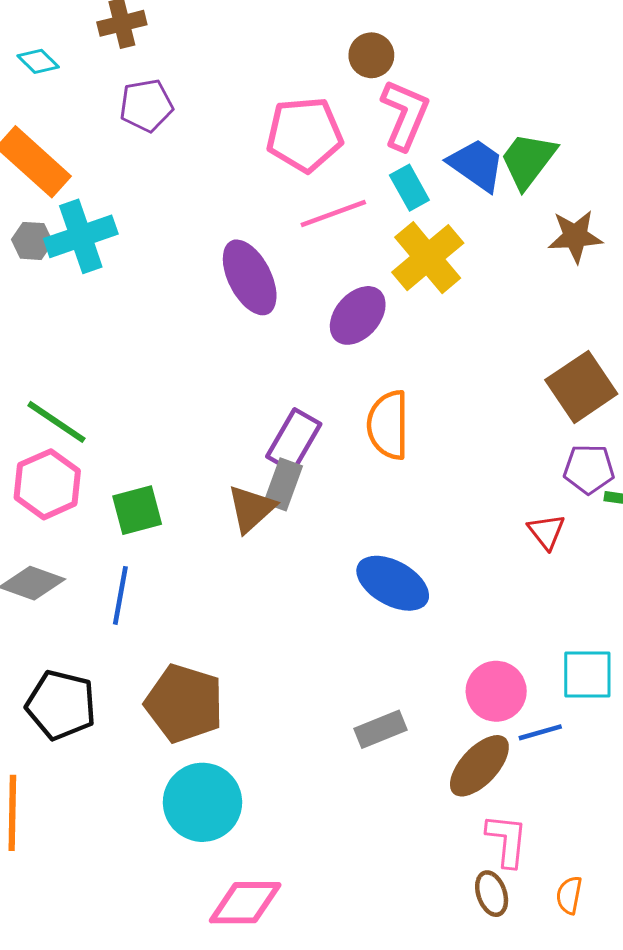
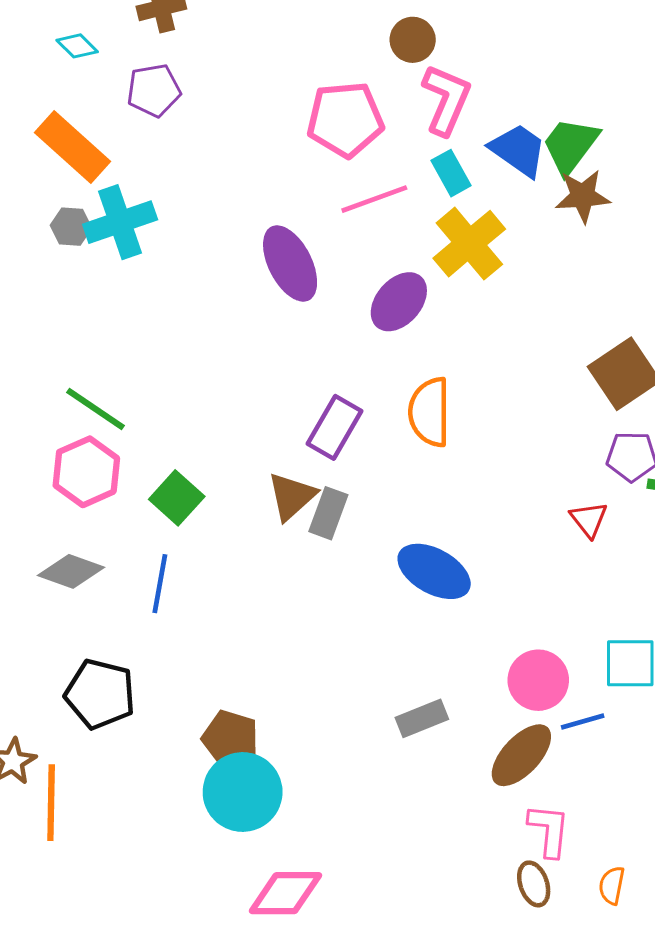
purple pentagon: (146, 105) -> (154, 90), moved
brown star: (575, 236) -> (583, 196), moved
gray rectangle: (283, 484) -> (328, 513), moved
green square: (137, 510) -> (177, 498), turned -33
brown pentagon: (184, 703) -> (230, 738), moved, size x0.7

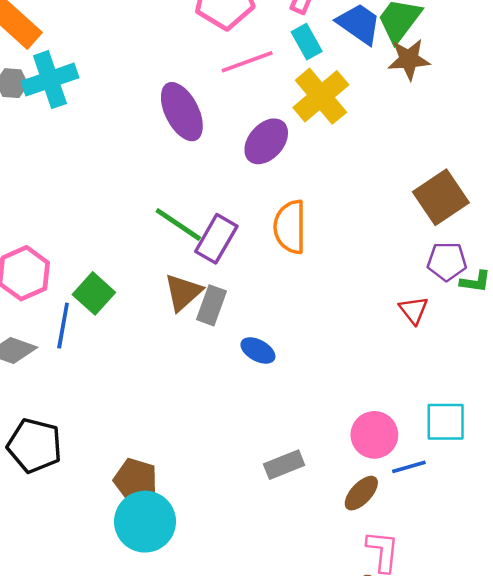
green line: (96, 409) -> (178, 225), moved
blue ellipse: (434, 571) -> (258, 350), moved, size x0.6
blue line: (160, 584) -> (63, 326), moved
brown ellipse: (521, 755) -> (361, 493), size x0.7

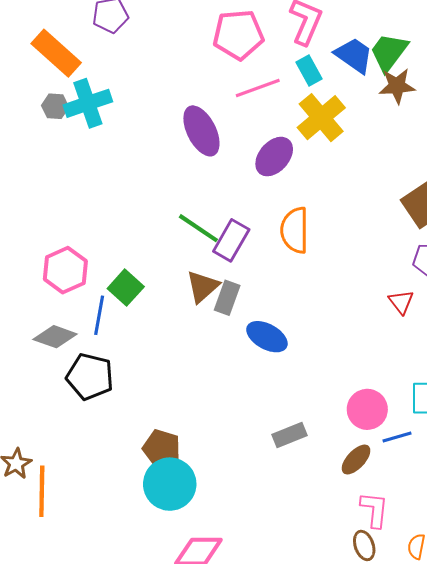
blue ellipse: (258, 350) -> (267, 337), size x1.4
black pentagon: (35, 446) -> (90, 377), moved

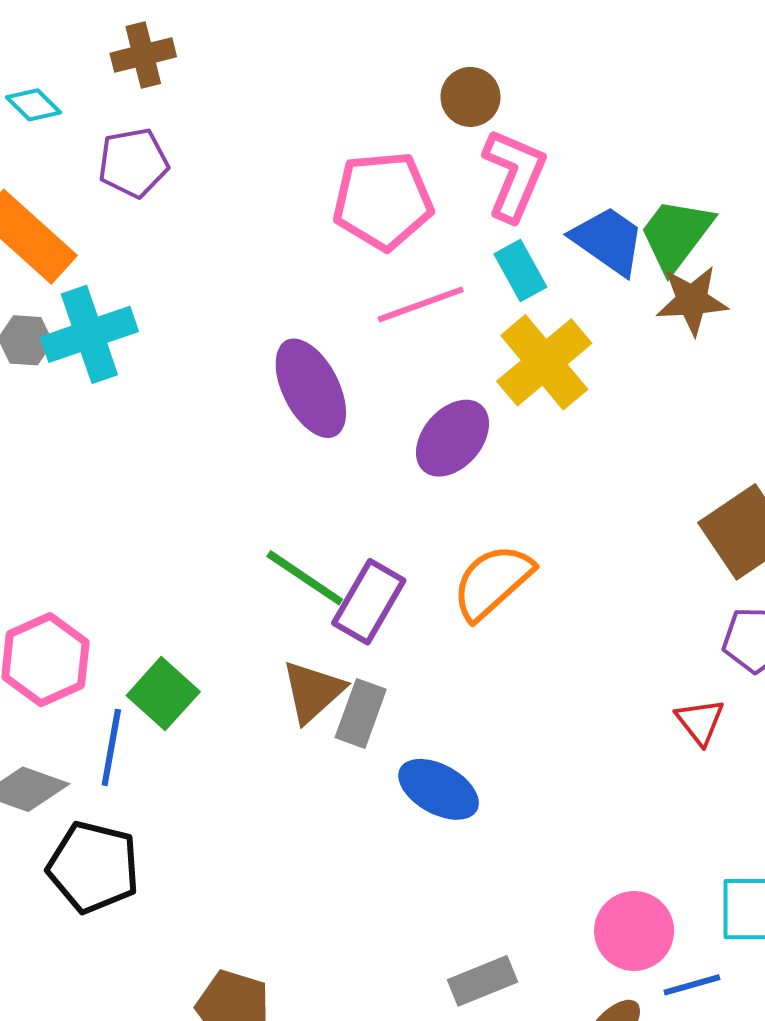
orange semicircle: (295, 230) -> (492, 582), turned 48

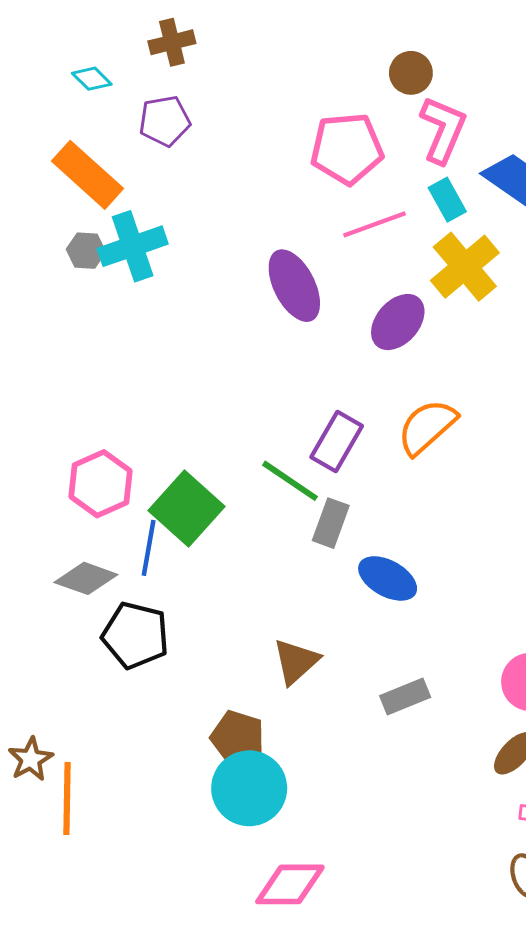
green line: (305, 578) -> (290, 481), moved
brown triangle: (313, 692) -> (296, 662), moved
green square: (163, 694) -> (187, 509), size x1.4
gray rectangle: (482, 981) -> (405, 696), moved

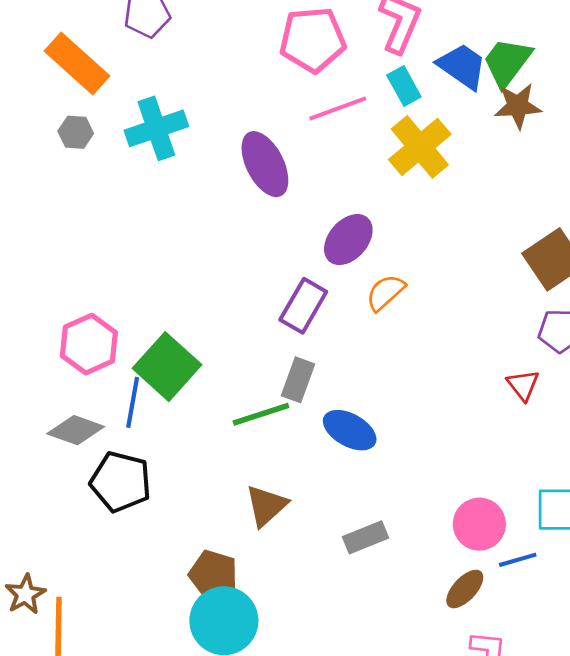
cyan cross: (133, 246) -> (156, 128), moved
purple ellipse: (398, 322) -> (348, 240), moved
orange semicircle: (427, 427) -> (385, 292), size x0.7
green line: (290, 481) -> (261, 414), moved, turned -52

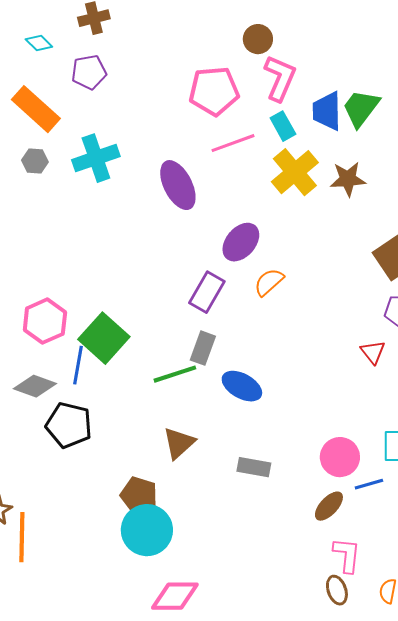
blue trapezoid: (462, 66) -> (327, 111), turned -126
brown star: (518, 106) -> (348, 179), moved
gray rectangle: (366, 537) -> (254, 467), turned 32

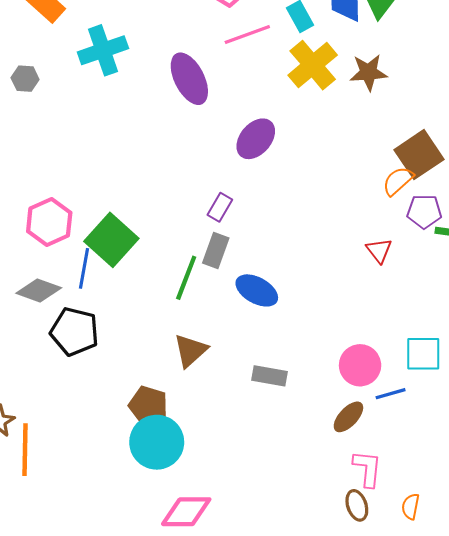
gray hexagon: (35, 161) -> (25, 79), moved
orange semicircle: (269, 282) -> (398, 181), moved
purple rectangle: (207, 292) -> (220, 207), moved, size x0.7
red triangle: (373, 352) -> (379, 250), moved
green line: (175, 374) -> (186, 278), turned -51

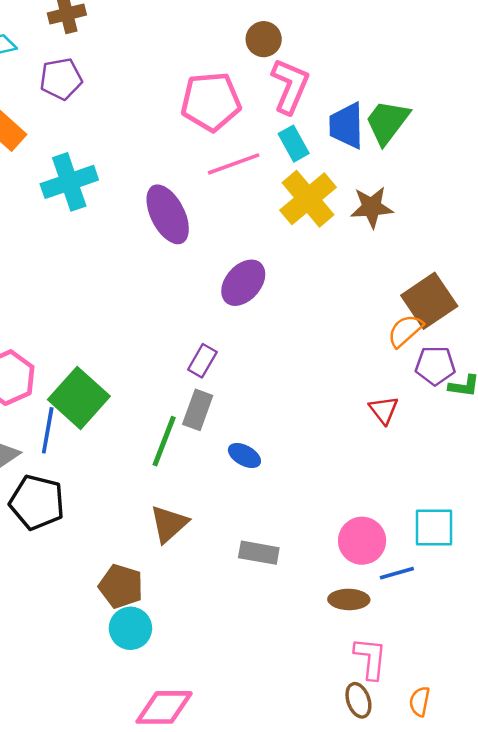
blue ellipse: (257, 290) -> (244, 456), size x0.7
brown ellipse: (348, 417) -> (349, 599), turned 48
cyan circle: (157, 442) -> (130, 628), size x0.7

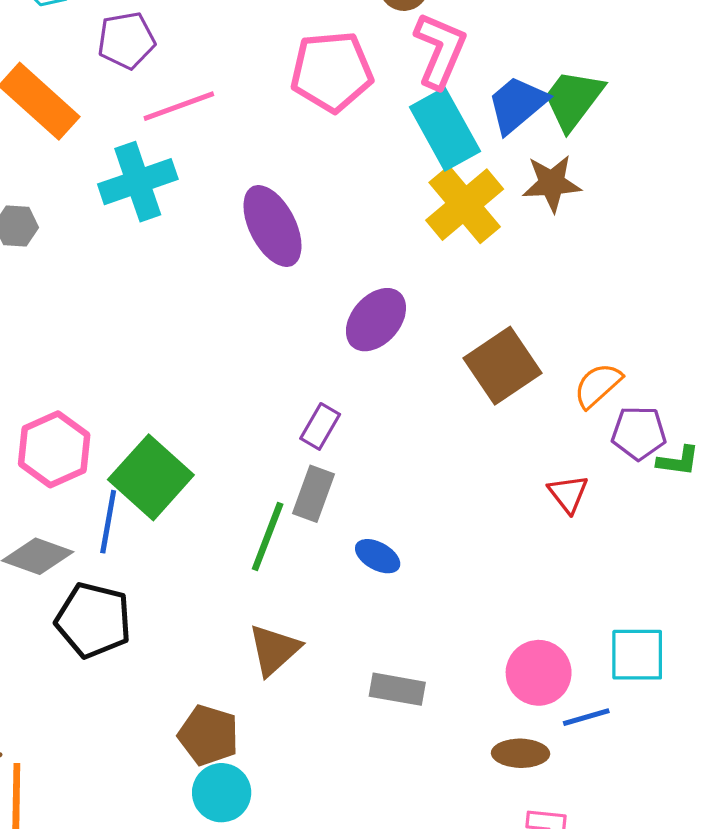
blue trapezoid: (346, 126) -> (517, 104), turned 51
cyan rectangle: (294, 144) -> (445, 129), size x1.6
pink line: (234, 164) -> (179, 106), moved
brown star: (372, 207) -> (552, 183), moved
brown square: (429, 301) -> (502, 366), moved

